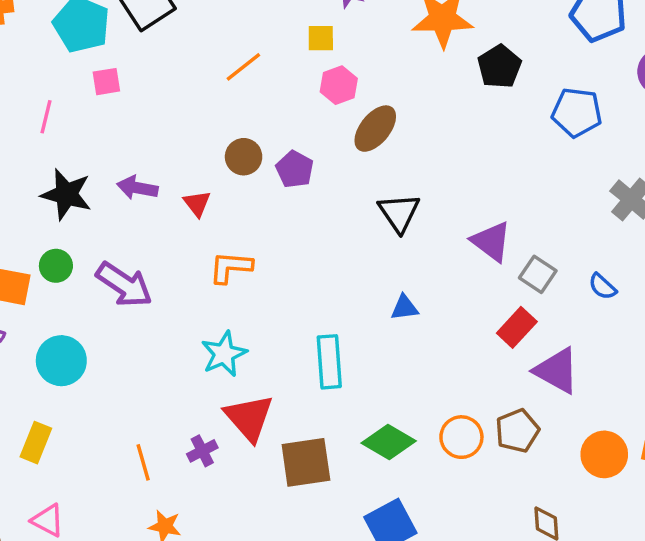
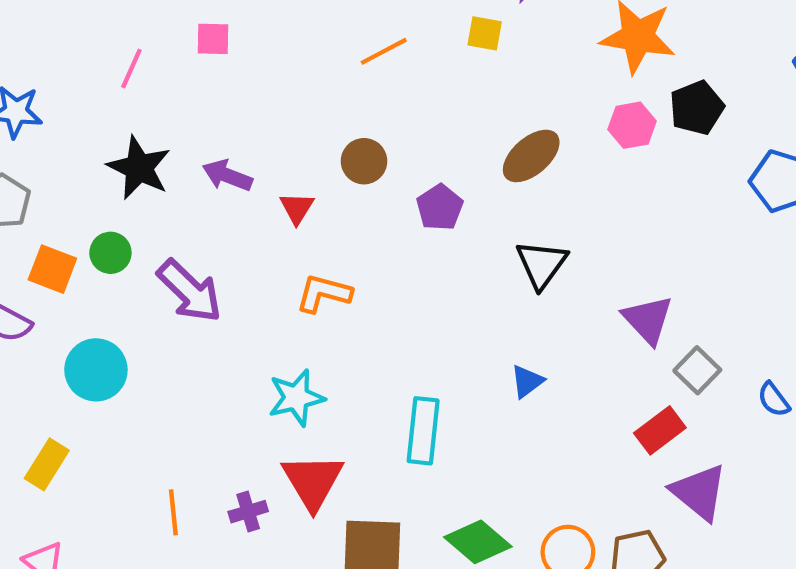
pink hexagon: (339, 85) -> (632, 125), moved
purple pentagon: (295, 169) -> (440, 207), moved
blue triangle: (404, 308) -> (527, 381), turned -40

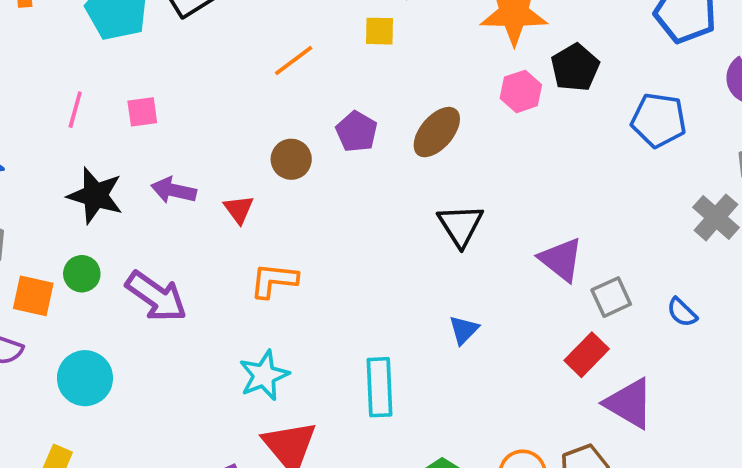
pink square: (213, 39) -> (142, 112), moved
purple pentagon: (440, 207) -> (357, 132), moved
gray square: (697, 370) -> (611, 297), turned 30

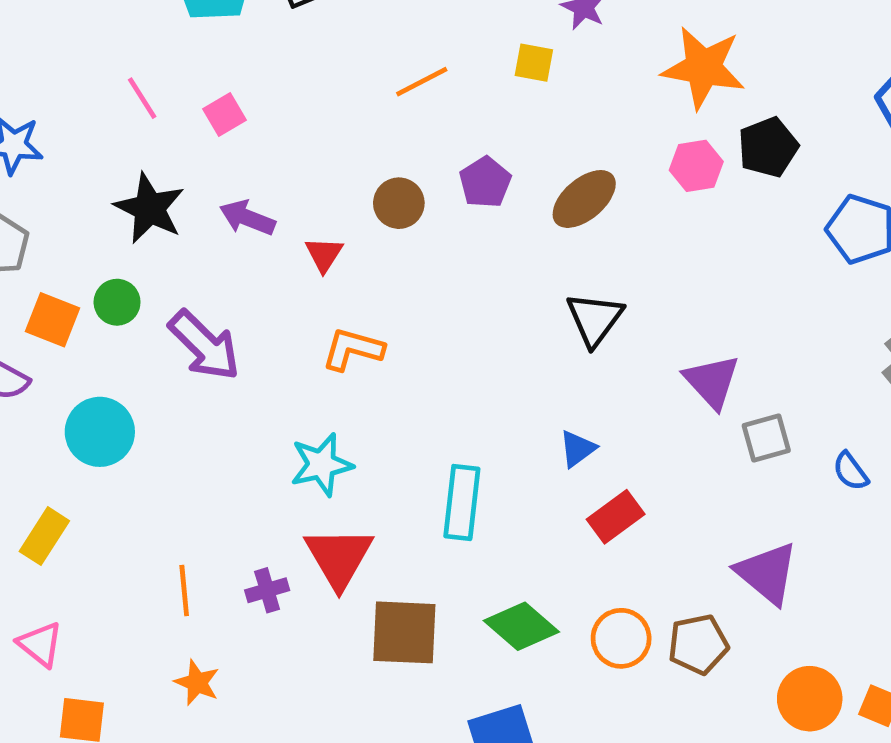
pink line: (75, 110) -> (142, 98), turned -57
pink square: (142, 112) -> (225, 114), turned -32
red rectangle: (587, 355) -> (616, 517), moved

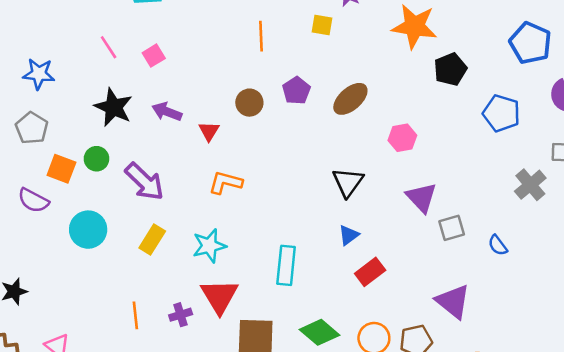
orange line: (422, 82) -> (261, 36), turned -64
pink hexagon: (696, 166) -> (402, 138), moved
black triangle: (595, 319) -> (348, 182), moved
yellow rectangle: (44, 536) -> (152, 239), moved

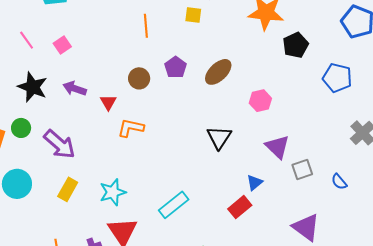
orange L-shape: (225, 183) -> (131, 128), moved
blue triangle: (349, 235) -> (255, 183), moved
cyan rectangle: (286, 265) -> (174, 205), turned 48

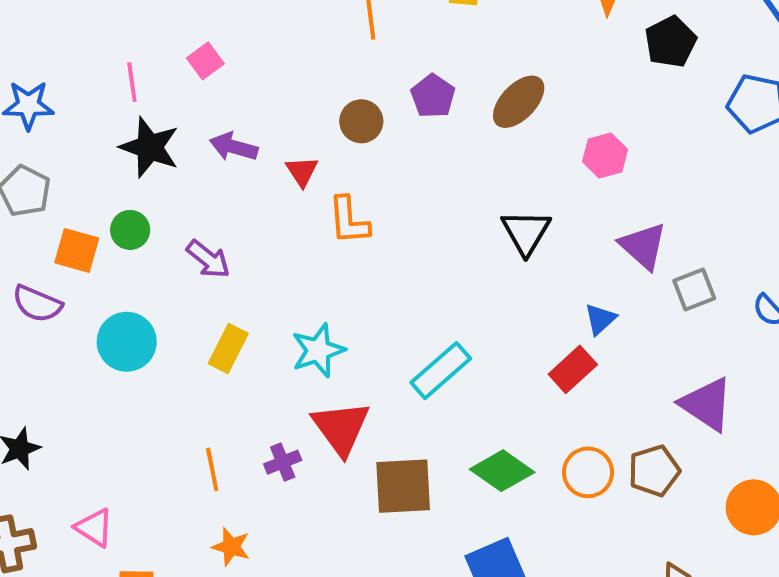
pink line: (27, 40) -> (132, 82), moved, turned 30
orange L-shape: (131, 128) -> (349, 220), turned -104
purple arrow: (60, 144) -> (208, 259), size x0.7

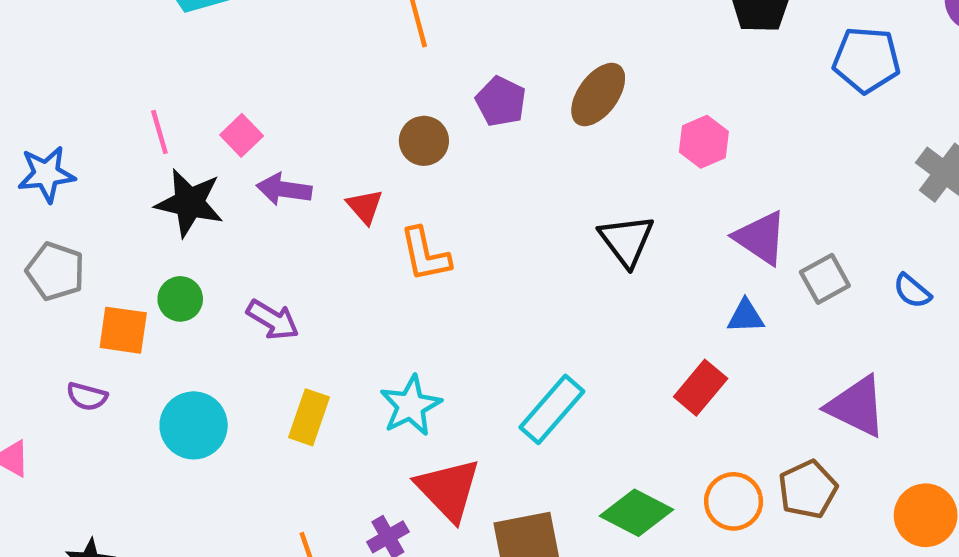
pink square: (205, 61) -> (242, 135), moved
purple semicircle: (37, 304) -> (87, 396), size x0.7
blue triangle: (600, 319) -> (746, 316), moved, turned 48

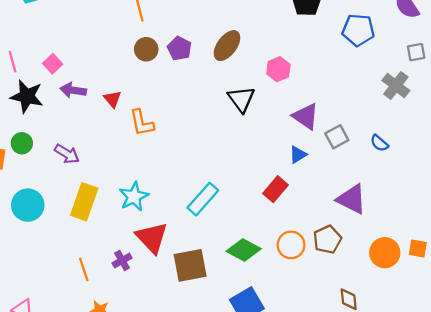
brown circle: (424, 141) -> (146, 49), moved
black triangle: (627, 240) -> (241, 99), moved
blue triangle: (746, 316) -> (298, 155), turned -30
yellow rectangle: (309, 417) -> (84, 202), size x1.4

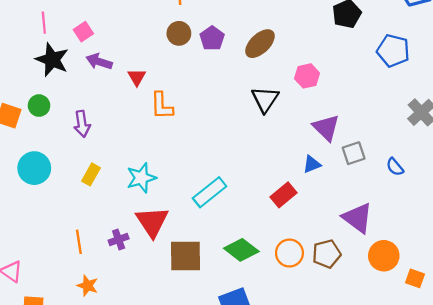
purple arrow: (67, 154) -> (82, 124), turned 40
yellow rectangle: (84, 202) -> (91, 174), size x0.6
orange circle: (385, 253) -> (384, 256), moved

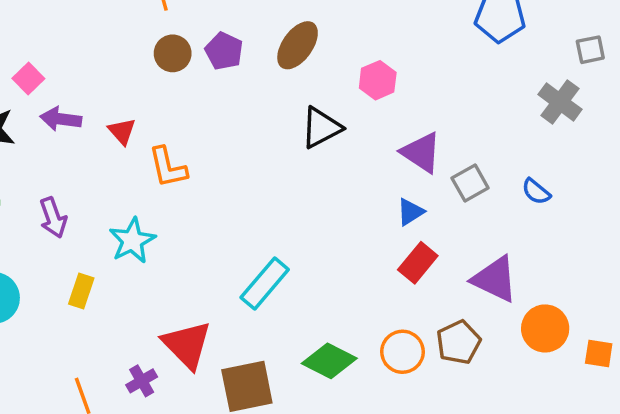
black triangle: (265, 99) -> (321, 128), turned 40
cyan star: (141, 178) -> (132, 241), moved
red rectangle: (284, 195) -> (418, 263), moved

